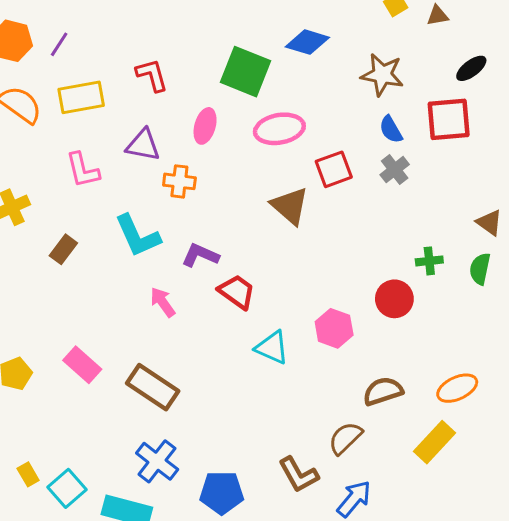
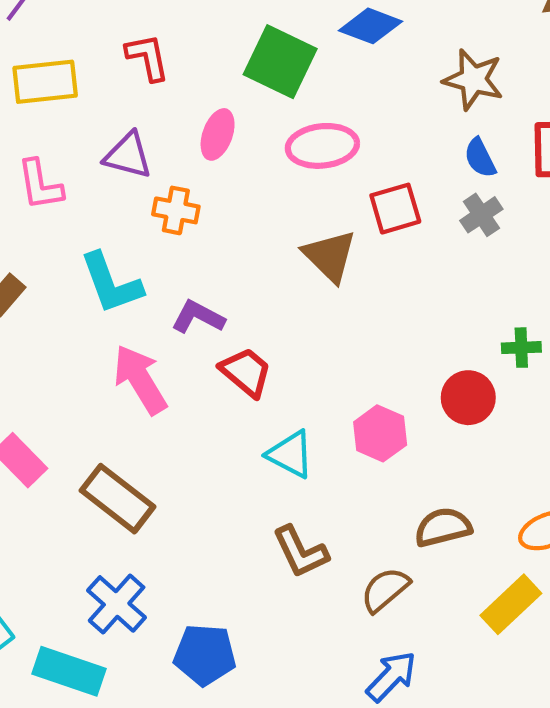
pink arrow: (163, 302) -> (140, 380), size x1.6
brown L-shape: (299, 475) -> (300, 552), moved

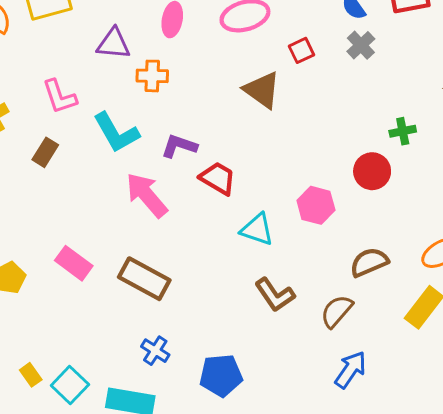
pink L-shape: (40, 185) -> (59, 97), moved
red square: (395, 209) -> (301, 50), size x0.7
blue cross: (117, 604) -> (155, 351), size x0.7

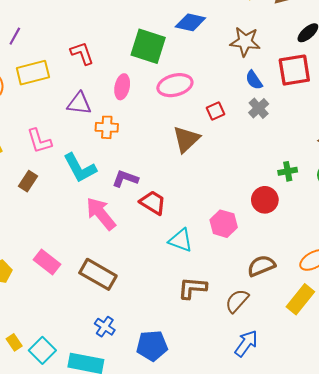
brown triangle: (262, 90) -> (186, 139), turned 40
brown L-shape: (275, 295) -> (192, 288), turned 128

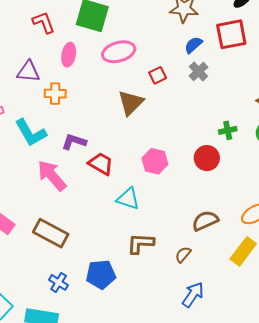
red L-shape: (82, 53) -> (44, 22), moved
blue semicircle: (254, 80) -> (193, 45), turned 84
pink hexagon: (224, 224) -> (155, 161), moved
brown semicircle: (237, 301) -> (183, 255), size x0.7
blue pentagon: (152, 346) -> (101, 274), moved

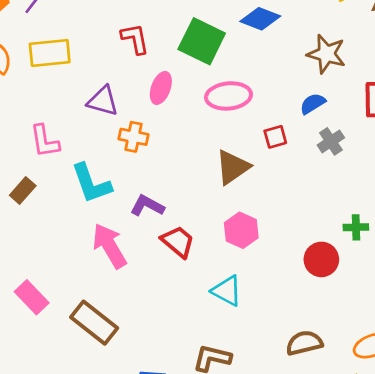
blue semicircle: (193, 45) -> (313, 104), moved
pink hexagon: (155, 161) -> (241, 230), moved
cyan triangle: (128, 199) -> (227, 291), moved

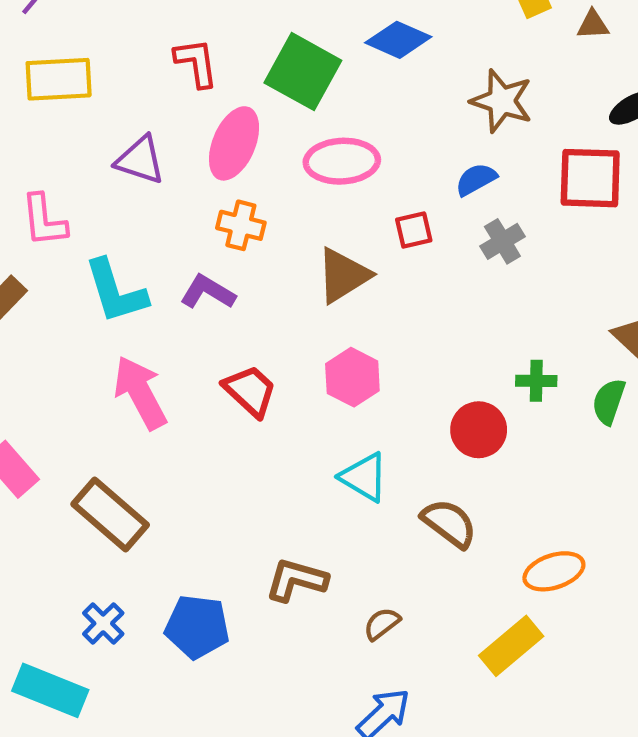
pink ellipse: (161, 88) -> (234, 143), size x1.4
orange cross: (133, 137) -> (241, 225), moved
purple L-shape: (147, 206) -> (208, 292), moved
cyan triangle: (227, 291) -> (364, 477), moved
brown semicircle: (304, 343) -> (449, 523), moved, turned 48

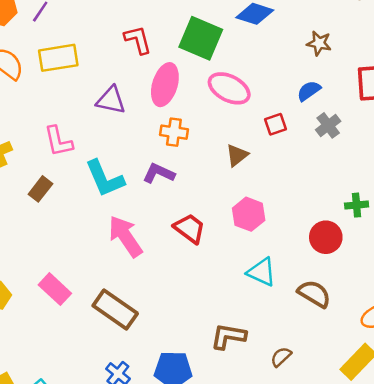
brown star: (502, 101) -> (319, 43), size x0.7
pink ellipse: (342, 161) -> (229, 88), turned 36
brown triangle: (343, 275) -> (237, 155), size x0.7

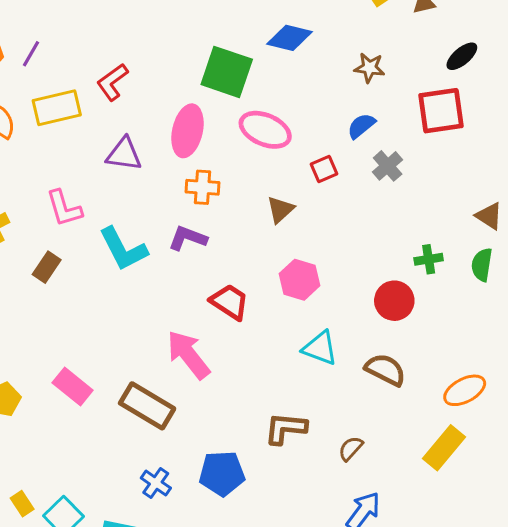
red L-shape: (138, 40) -> (112, 82), moved, turned -108
pink arrow: (125, 236) -> (188, 355), moved

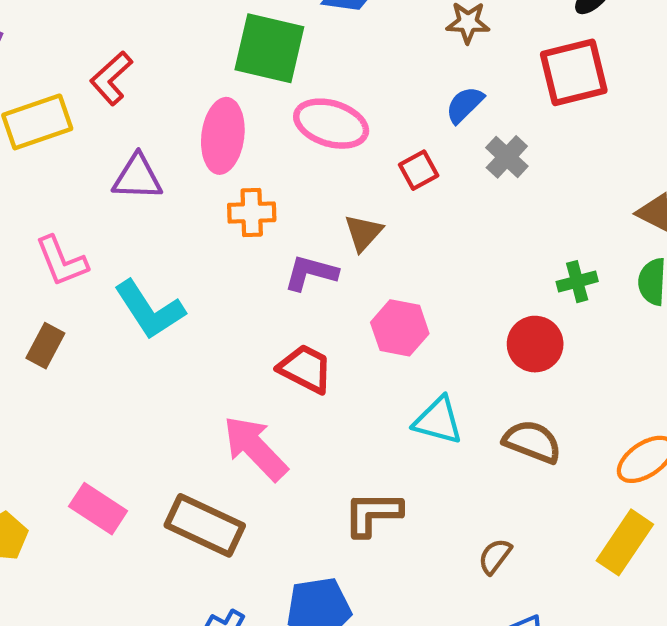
purple L-shape: (188, 238) -> (311, 273), moved
brown L-shape: (286, 428) -> (373, 514), moved

